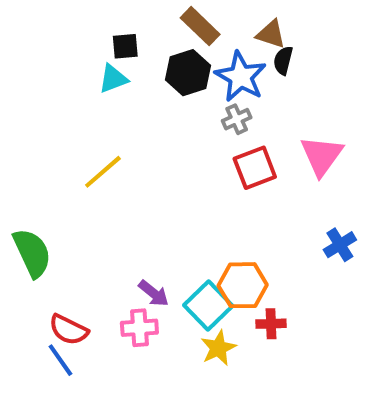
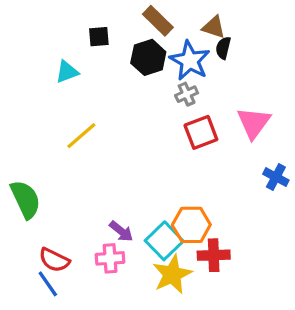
cyan triangle: (113, 79) -> (67, 72), moved
blue cross: (340, 245) -> (276, 177), moved, turned -30
red cross: (271, 324) -> (214, 255), size x1.4
yellow star: (218, 348) -> (172, 274), size x1.4

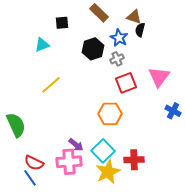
black hexagon: (148, 57) -> (93, 49), moved
blue star: (190, 61) -> (119, 38), size x0.7
orange hexagon: (191, 225) -> (110, 114), moved
pink cross: (110, 258) -> (69, 162), size x1.4

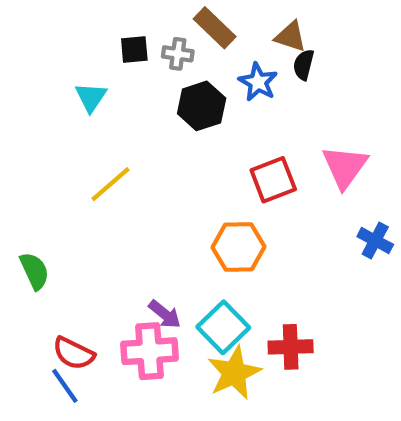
cyan triangle: (42, 45) -> (91, 97), turned -35
gray cross: (117, 59) -> (178, 54), moved, turned 32
green semicircle: (16, 125) -> (34, 271), size x0.7

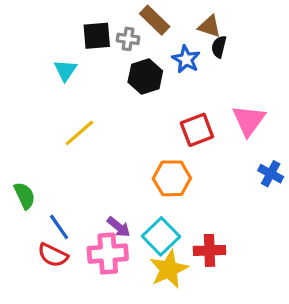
black square: (134, 50) -> (97, 36), size x1.4
blue line: (65, 386) -> (59, 227), moved

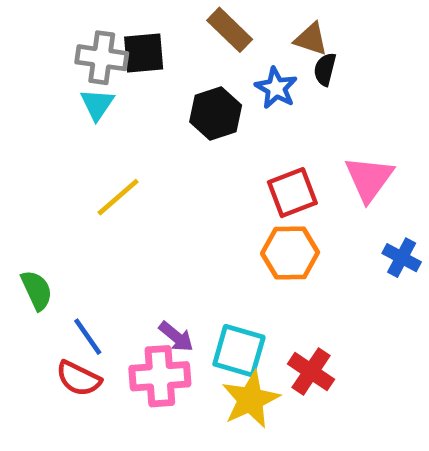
gray cross: (128, 39) -> (102, 58), moved, size x1.5
orange hexagon: (172, 178) -> (290, 253), moved
cyan square: (161, 236) -> (239, 351), turned -30
red cross: (210, 250) -> (311, 372), turned 36

